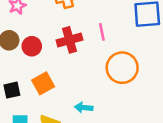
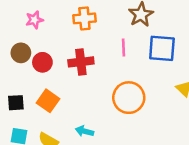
pink line: (102, 32) -> (123, 47), moved
orange square: (43, 83) -> (48, 101), turned -35

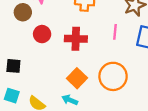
brown circle: (21, 53) -> (23, 12), moved
orange square: (48, 101) -> (77, 78), moved

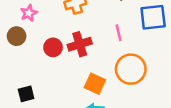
pink line: (115, 32) -> (119, 33), moved
red circle: (42, 34) -> (53, 47), moved

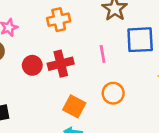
orange circle: (131, 69) -> (113, 93), size x0.7

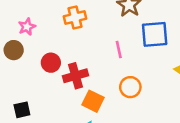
red cross: (61, 64) -> (75, 76), moved

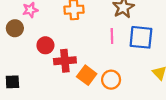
pink line: (119, 49) -> (112, 36), moved
orange square: (93, 101) -> (87, 75), moved

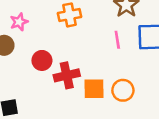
orange square: (87, 75) -> (94, 89), turned -30

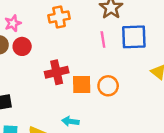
red circle: (42, 60) -> (22, 46), moved

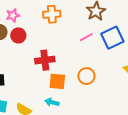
blue square: (134, 37) -> (112, 38), turned -30
pink line: (103, 40) -> (86, 37), turned 64
orange square: (82, 84) -> (57, 81), moved

